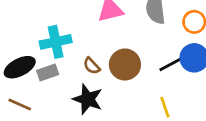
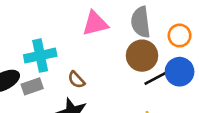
brown circle: (125, 65) -> (142, 56), moved

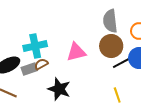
pink triangle: (95, 23) -> (76, 52), moved
brown semicircle: (76, 80) -> (41, 64), moved, turned 104

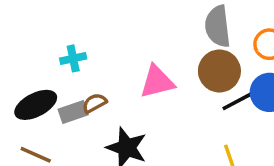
cyan cross: (35, 46) -> (73, 58), moved, size x0.6

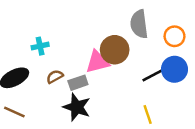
brown circle: (219, 71) -> (115, 50), moved
gray rectangle: (73, 112) -> (78, 83), moved

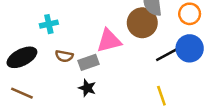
brown circle: (115, 50) -> (142, 23), moved
brown semicircle: (55, 77) -> (64, 56), turned -140
black star: (77, 107) -> (87, 88), size x0.6

